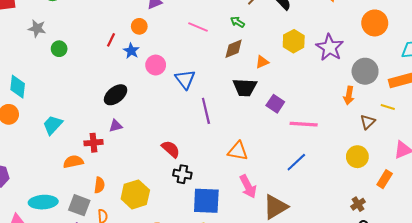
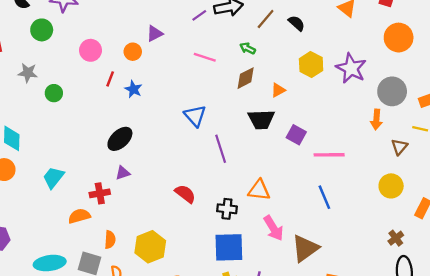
orange circle: (139, 26) -> (133, 52), moved
pink circle: (156, 65) -> (91, 50), moved
blue line: (296, 162) -> (324, 197), turned -65
black cross: (182, 174) -> (227, 209), moved

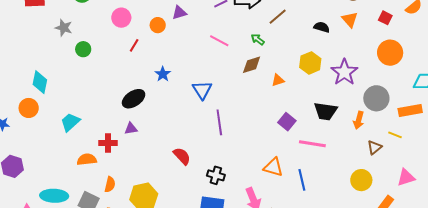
black semicircle: (296, 23) -> (322, 27), moved, turned -35
blue star: (133, 89) -> (163, 74), moved
black trapezoid: (261, 119) -> (325, 111), moved
orange triangle: (259, 190) -> (273, 167), moved

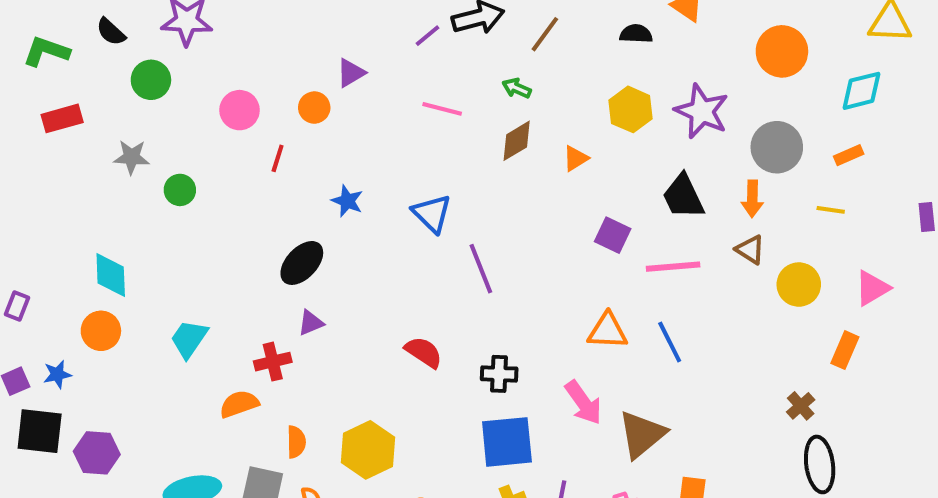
black trapezoid: (325, 111) -> (683, 197), turned 70
orange rectangle: (410, 111) -> (849, 155), size x0.6
brown triangle: (374, 147) -> (750, 250), moved, turned -35
yellow circle: (361, 180) -> (799, 285), moved

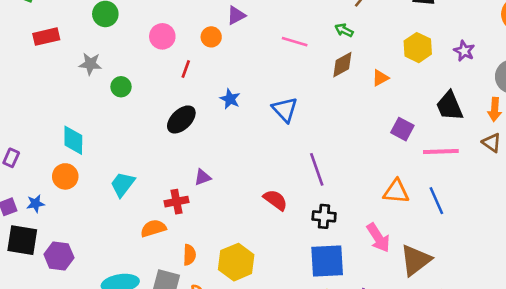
purple star: (702, 111) -> (464, 51), size x0.6
black ellipse: (302, 263) -> (181, 119), moved
purple line: (481, 269) -> (317, 169), moved

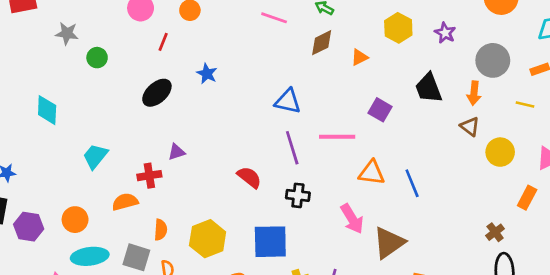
blue triangle: (285, 110) -> (288, 101), moved, turned -36
pink line: (441, 151) -> (337, 137), moved
orange circle: (65, 176) -> (75, 220), moved
blue square: (327, 261) -> (270, 242), moved

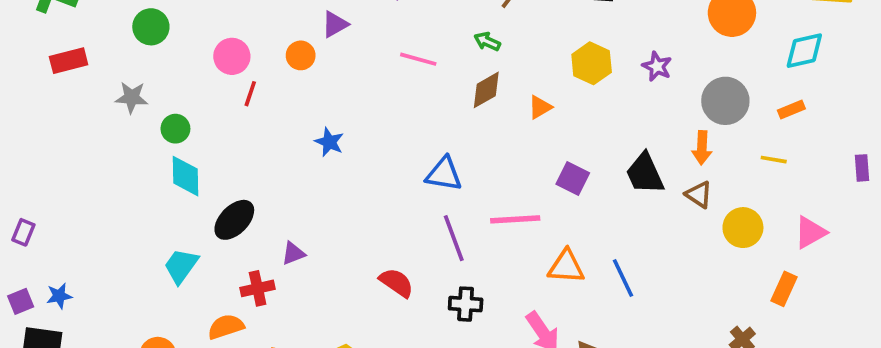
red line: (163, 42) -> (250, 94), moved
black trapezoid: (429, 88) -> (645, 174), moved
black ellipse: (157, 93) -> (234, 220), moved
cyan diamond: (47, 110) -> (186, 176), moved

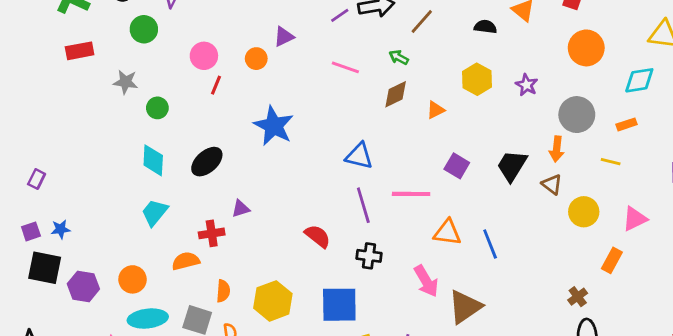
blue star: (329, 142) -> (274, 126), size x1.8
black trapezoid: (645, 174) -> (512, 166), turned 52
cyan diamond: (186, 176) -> (153, 160), moved
black ellipse: (234, 220) -> (207, 162), moved

